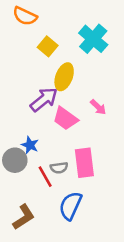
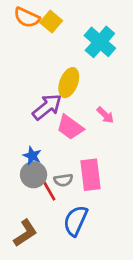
yellow square: (48, 46) -> (51, 22), moved
gray circle: (15, 160) -> (34, 175), moved

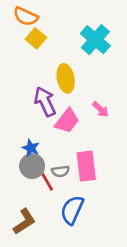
yellow square: (51, 22) -> (36, 38), moved
yellow ellipse: (69, 83) -> (66, 78), turned -32
purple arrow: (47, 107) -> (45, 102), turned -76
pink trapezoid: (70, 127) -> (67, 121), turned -88

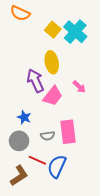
yellow square: (36, 38) -> (53, 30), moved
gray circle: (32, 166) -> (19, 141), moved
red line: (46, 180) -> (37, 160), moved, turned -36

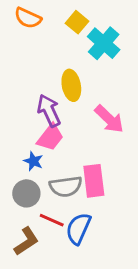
yellow square: (53, 30) -> (77, 22), moved
pink arrow: (79, 87) -> (109, 119), size x1.6
pink trapezoid: (53, 96) -> (50, 137), moved
gray semicircle: (48, 136) -> (66, 186), size x1.6

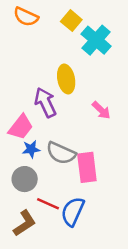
pink arrow: (109, 119) -> (101, 110), size x0.7
pink trapezoid: (50, 137) -> (21, 127), moved
blue star: (33, 161) -> (31, 149), turned -30
gray semicircle: (66, 186) -> (61, 153), moved, turned 32

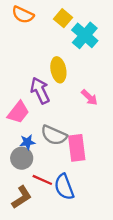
blue star: (31, 149) -> (27, 142), moved
blue semicircle: (73, 212) -> (64, 187), turned -45

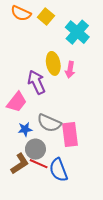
yellow square: (63, 18) -> (46, 16), moved
pink arrow: (89, 97) -> (70, 70), moved, turned 56
gray circle: (22, 158) -> (35, 149), moved
brown L-shape: (22, 197) -> (20, 164), moved

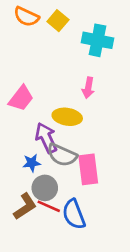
cyan cross: (77, 32) -> (97, 40), turned -30
yellow ellipse: (53, 63) -> (67, 117), moved, turned -70
purple arrow: (37, 82) -> (46, 138), moved
pink trapezoid: (17, 102) -> (21, 98), moved

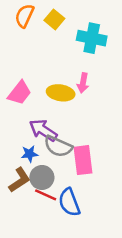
orange semicircle: (26, 17) -> (24, 16), turned 90
yellow ellipse: (67, 117) -> (61, 93), moved
purple arrow: (46, 138) -> (43, 130), turned -32
brown L-shape: (25, 206) -> (20, 180), moved

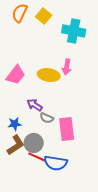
purple arrow: (43, 130) -> (35, 105), size x0.7
gray semicircle: (58, 146) -> (47, 118), size x0.6
blue star: (29, 154) -> (15, 124), moved
blue semicircle: (69, 202) -> (56, 163), turned -60

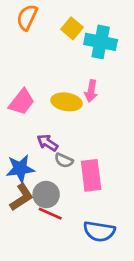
yellow square: (44, 16) -> (72, 28), moved
blue star: (15, 124) -> (20, 169), size x1.5
blue semicircle: (56, 163) -> (99, 231), moved

